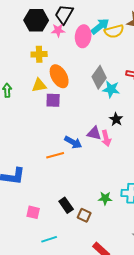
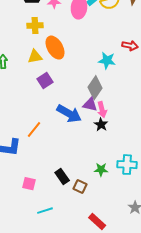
gray diamond: (99, 77) -> (95, 88), moved
purple square: (53, 100) -> (45, 81), moved, turned -35
black star: (116, 119) -> (101, 125), moved
blue arrow: (73, 142) -> (69, 114), size x1.4
orange line: (55, 155) -> (34, 130), moved, turned -36

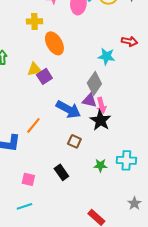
yellow triangle: (35, 57) -> (34, 69), moved
black star: (101, 125) -> (100, 120), size x1.5
brown square: (80, 187) -> (74, 141), moved
cyan line: (45, 211) -> (24, 206), moved

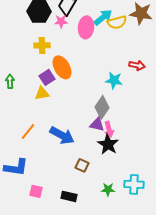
purple square: (44, 76) -> (47, 77), moved
blue arrow: (68, 109) -> (62, 135), moved
orange line: (33, 125) -> (28, 131), moved
black rectangle: (61, 172) -> (69, 196), turned -42
pink square: (28, 179) -> (36, 191), moved

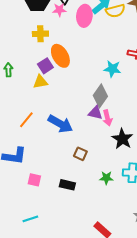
black star: (108, 144) -> (122, 139), moved

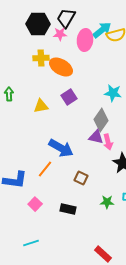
orange ellipse: (60, 56) -> (61, 67), moved, turned -30
purple square: (45, 66) -> (69, 97), moved
orange line: (26, 120) -> (45, 169), moved
pink square: (34, 180) -> (35, 204), turned 32

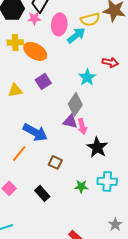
cyan arrow: (102, 30) -> (76, 35), moved
cyan star: (113, 93) -> (87, 77), turned 30
black rectangle: (68, 209) -> (42, 193), turned 35

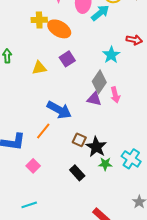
pink arrow: (82, 126) -> (115, 95), moved
black star: (97, 147) -> (96, 147), moved
cyan cross: (107, 181) -> (131, 159), turned 30
black rectangle: (42, 193) -> (77, 173), moved

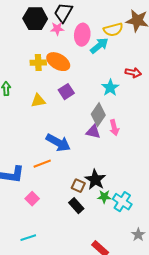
yellow cross: (39, 20) -> (38, 63), moved
orange line: (43, 131) -> (42, 164), turned 30
brown square: (79, 140) -> (78, 186), moved
cyan cross: (131, 159) -> (122, 202), moved

